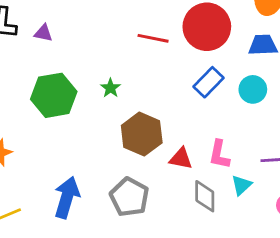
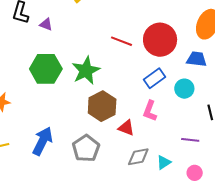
green star: (110, 88) -> (86, 71), size x2.0
pink L-shape: (219, 154) -> (150, 111), moved
cyan triangle: (241, 185) -> (164, 162), moved
gray diamond: (205, 196) -> (138, 157), turned 70

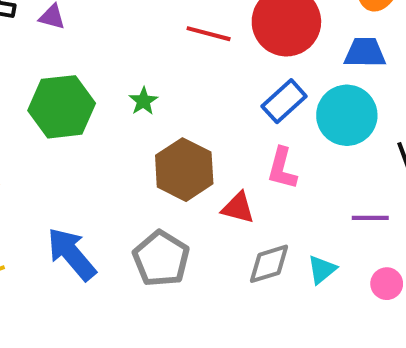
green star: (86, 71) -> (143, 101), size x0.5
cyan circle: (184, 89) -> (347, 115), size x1.5
blue arrow: (43, 141) -> (72, 254), turned -60

